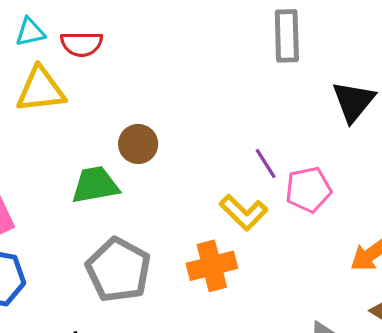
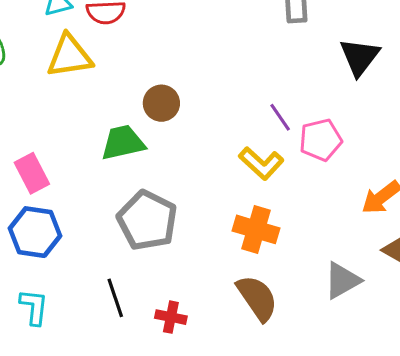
orange cross: (212, 266) -> (256, 229), moved, turned 33

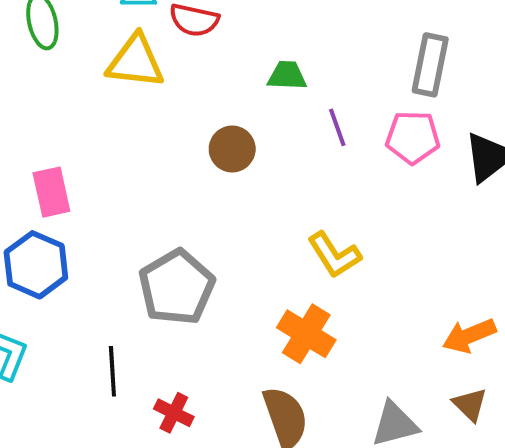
purple line: (280, 117) -> (337, 127), moved
pink pentagon: (321, 140) -> (413, 137), moved
green trapezoid: (123, 143) -> (287, 76), moved, size x0.7

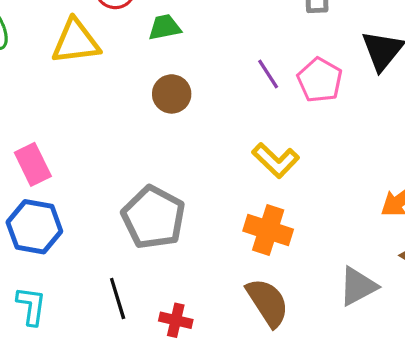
green trapezoid: (287, 76) -> (165, 27), moved
purple line: (337, 127) -> (268, 74), moved
pink pentagon: (413, 137) -> (320, 80), moved, turned -30

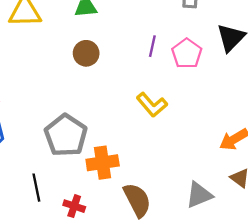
purple line: (268, 74) -> (152, 46), turned 40
orange cross: (268, 230) -> (103, 163), moved, turned -32

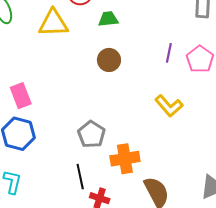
gray pentagon: (66, 135) -> (91, 134), size x0.7
black line: (36, 188) -> (80, 177), moved

